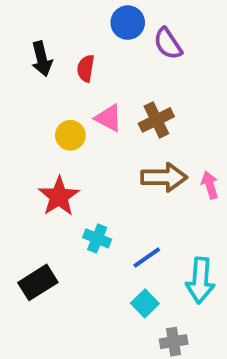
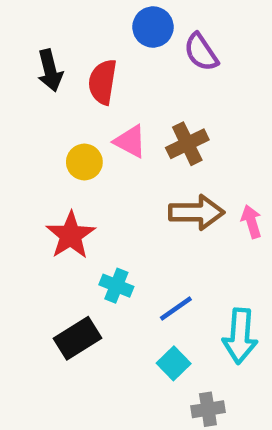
red semicircle: (86, 68) -> (103, 82), size x1.4
black rectangle: (38, 282) -> (77, 338), moved

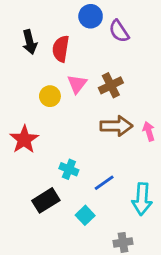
pink triangle: (130, 141) -> (77, 84), turned 40
red star: (71, 235) -> (24, 139), moved
cyan square: (174, 363) -> (85, 215), moved

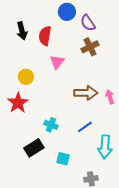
brown cross: (111, 85) -> (90, 47), moved
yellow circle: (50, 96) -> (26, 77), moved
blue line: (104, 183) -> (85, 127), moved
cyan square: (85, 215) -> (63, 159), turned -32

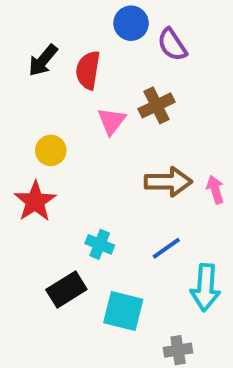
black arrow: (22, 31) -> (43, 60), turned 54
brown cross: (90, 47) -> (156, 105), moved
cyan square: (63, 159) -> (123, 311), size x1.5

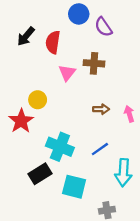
brown cross: (156, 105) -> (94, 63), turned 30
yellow circle: (51, 150) -> (38, 100), moved
brown arrow: (168, 182) -> (101, 109), size x0.6
cyan cross: (100, 244) -> (60, 147), size x1.6

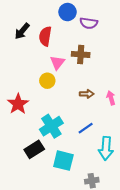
purple semicircle: (103, 27) -> (89, 23), turned -48
yellow circle: (38, 100) -> (47, 81), moved
cyan cross: (60, 147) -> (51, 126), turned 35

